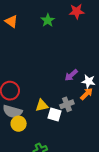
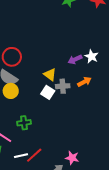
white star: (88, 81) -> (91, 56), moved
yellow triangle: (42, 106) -> (50, 75), moved, turned 32

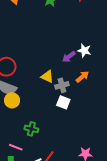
white square: (48, 92) -> (63, 102), moved
green cross: (24, 123) -> (31, 129), turned 32

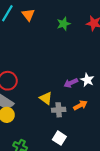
white square: (63, 102) -> (59, 138), moved

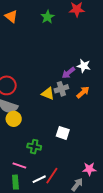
gray cross: (59, 110) -> (61, 89), moved
white square: (59, 138) -> (63, 133), moved

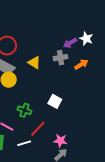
yellow triangle: (48, 93) -> (34, 63), moved
pink star: (89, 169) -> (60, 141), moved
red line: (52, 176) -> (38, 129), moved

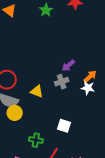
white star: (86, 39) -> (88, 88), moved
orange arrow: (81, 64) -> (90, 76), moved

